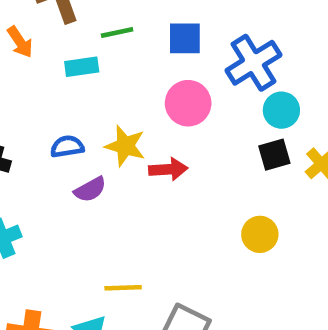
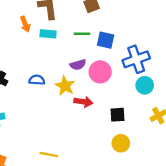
green line: (117, 32) -> (82, 34), moved
cyan rectangle: (82, 67) -> (48, 34), moved
black square: (274, 155) -> (117, 115), moved
purple semicircle: (90, 190) -> (78, 65), moved

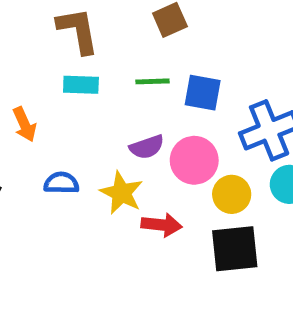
orange arrow: (25, 24) -> (24, 124), moved
black square: (117, 115) -> (235, 249), size x1.5
yellow circle: (121, 143) -> (232, 194), moved

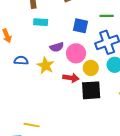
green line: (153, 81) -> (107, 16), moved
cyan rectangle: (81, 85) -> (41, 22), moved
red arrow: (162, 225) -> (71, 78), moved

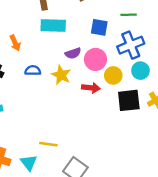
cyan rectangle: (41, 22) -> (53, 25), size x1.5
black square: (91, 90) -> (129, 100), moved

